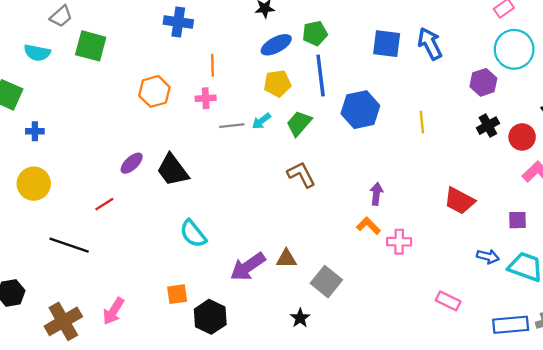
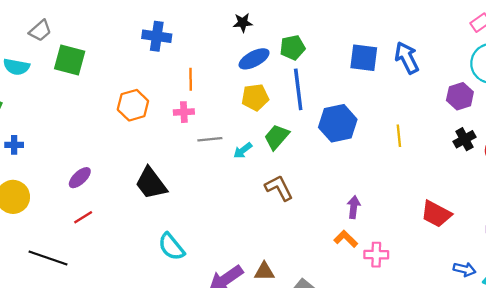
cyan arrow: (261, 121) -> (243, 151), moved
purple ellipse: (132, 163) -> (80, 178), moved

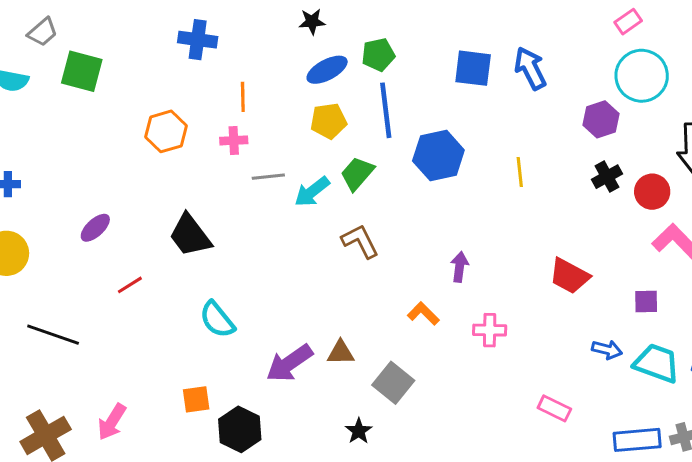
cyan arrow: (243, 151) -> (312, 192), size x1.4
red line: (83, 217) -> (130, 285), moved
orange L-shape: (346, 239) -> (423, 314), moved

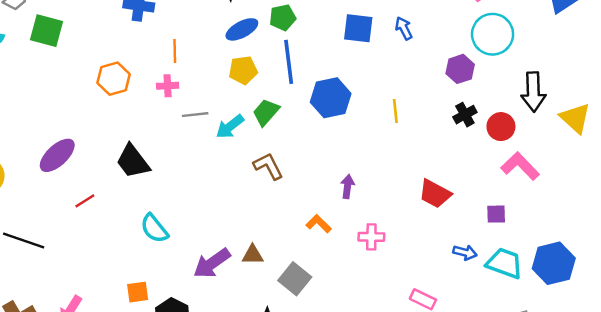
blue arrow: (530, 68) -> (404, 28), size x0.7
purple ellipse: (95, 228) -> (57, 155), size x1.5

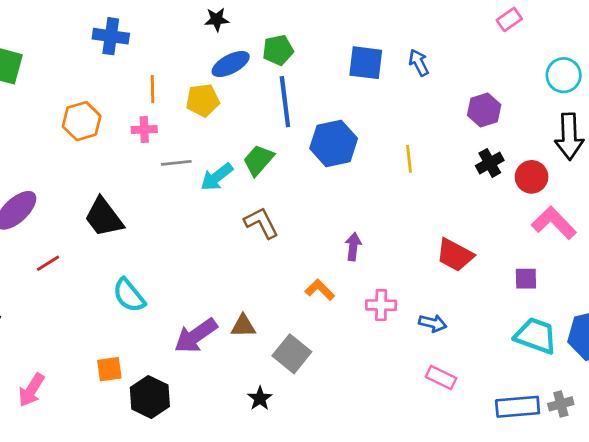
cyan circle: (493, 34) -> (564, 75), moved, size x0.7
yellow pentagon: (243, 70) -> (203, 100), moved
blue arrow: (465, 252) -> (433, 323), moved

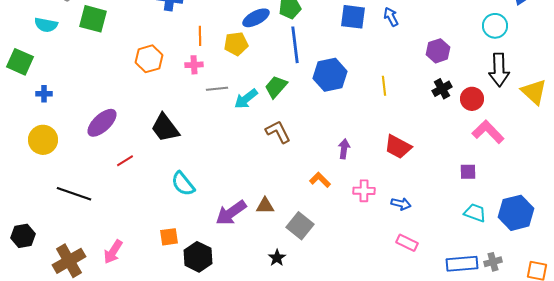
red trapezoid: (455, 255) -> (398, 147), moved
cyan trapezoid: (536, 336) -> (475, 213), size x0.7

